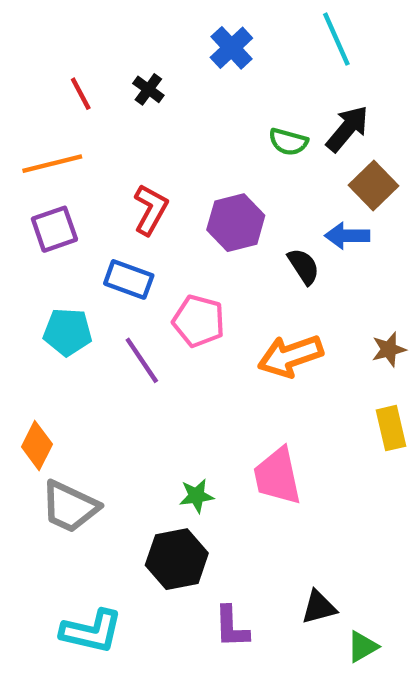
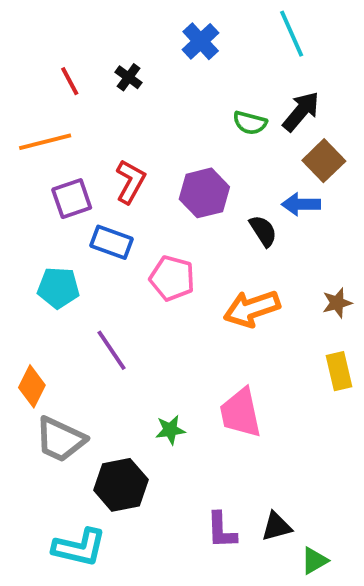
purple square: (54, 229) -> (72, 199), moved
purple line: (142, 360) -> (111, 350), moved
black hexagon: (177, 559) -> (121, 485), moved
purple L-shape: (231, 627) -> (221, 530), moved

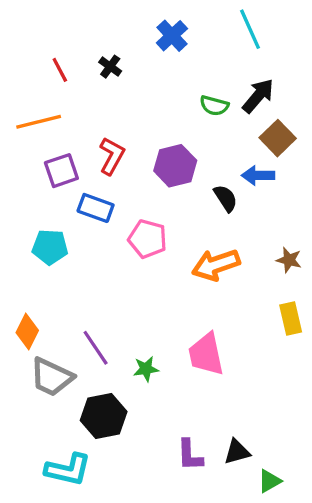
brown star: (337, 303) -> (289, 260), turned 30
purple line: (111, 350) -> (96, 348), moved

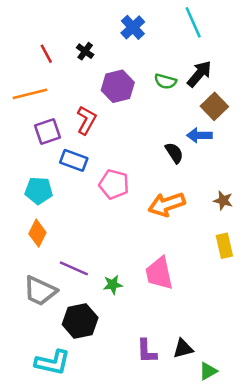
purple hexagon: (175, 166) -> (118, 86), moved
orange diamond: (27, 331) -> (37, 233), moved
purple line: (96, 348) -> (74, 268), turned -32

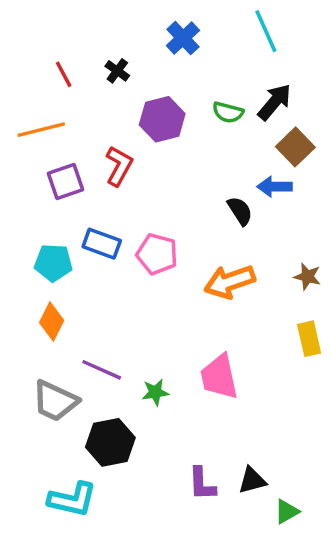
blue rectangle: (74, 160) -> (102, 244), moved

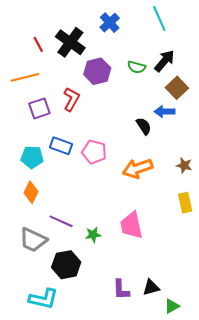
black cross: (117, 71) -> (70, 42), size x2.0

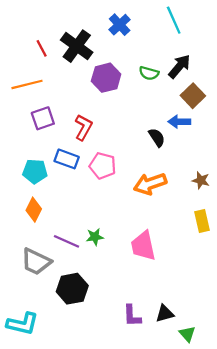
red L-shape: (71, 99) -> (83, 127), moved
green star: (93, 235) -> (95, 237), moved
cyan L-shape: (43, 299) -> (23, 324), moved
green triangle: (172, 306) -> (187, 334), turned -42

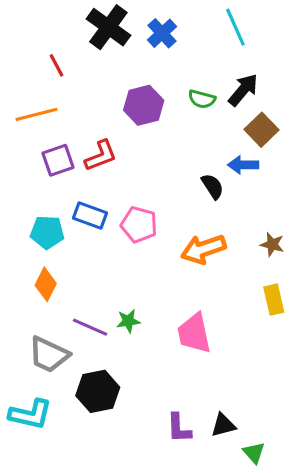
black cross: (77, 46) -> (108, 27), moved
red L-shape: (83, 127) -> (101, 156), moved, turned 40
cyan L-shape: (23, 324) -> (30, 414), moved

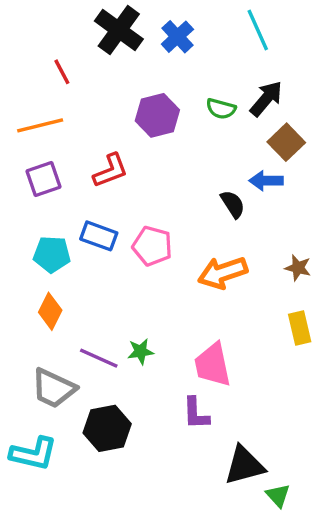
purple square: (58, 160) -> (43, 179), moved
black triangle: (223, 425) -> (244, 465), size x1.5
purple L-shape: (179, 428) -> (196, 413), moved

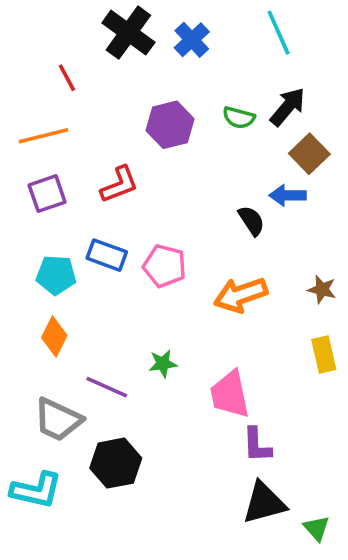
green star: (141, 351) -> (163, 364), moved
purple L-shape: (196, 413) -> (257, 445), moved
green triangle: (278, 495) -> (317, 528), moved

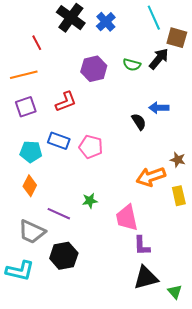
brown square: (309, 154) -> (177, 38), moved, turned -30
orange arrow: (241, 295) -> (151, 177), moved

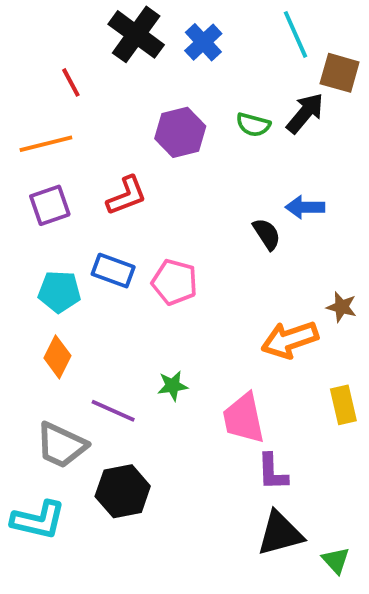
yellow rectangle: (179, 196) -> (343, 405), moved

